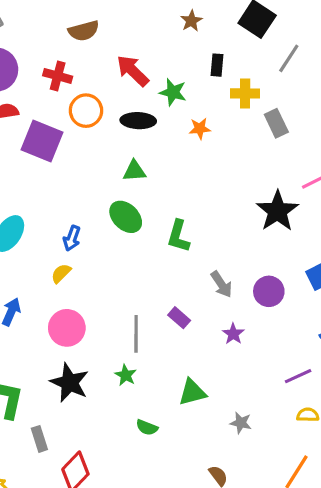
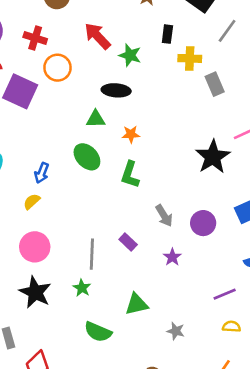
black ellipse: (138, 121) -> (116, 90), moved
orange star: (200, 129) -> (131, 134), moved
green semicircle: (147, 427) -> (98, 332), size x1.5

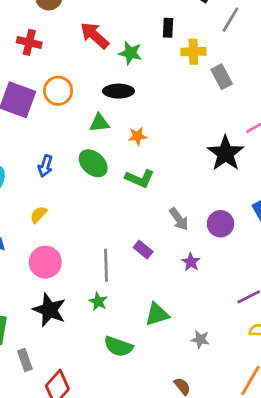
orange circle: (58, 68) -> (58, 91), moved
blue arrow: (42, 173) -> (45, 166), moved
green L-shape: (130, 175) -> (140, 178), turned -80

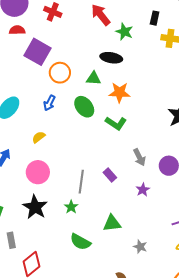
orange circle: (58, 91) -> (60, 73), moved
orange star: (137, 136) -> (119, 92), size x1.5

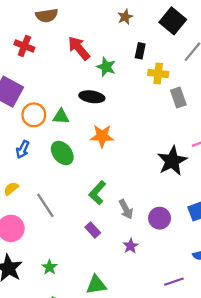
green triangle: (94, 78) -> (61, 117), moved
green L-shape: (116, 123) -> (97, 193), moved, turned 100
gray line: (81, 182) -> (45, 205), moved, turned -40

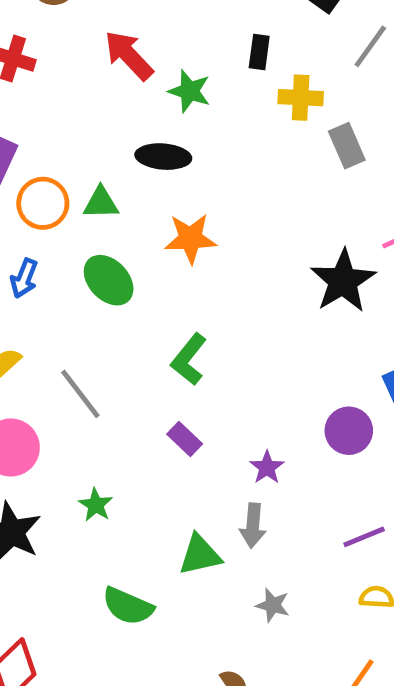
gray arrow: (126, 209) -> (253, 526), moved, turned 36
purple circle: (160, 218) -> (349, 431), moved
green star: (50, 267) -> (96, 505), moved

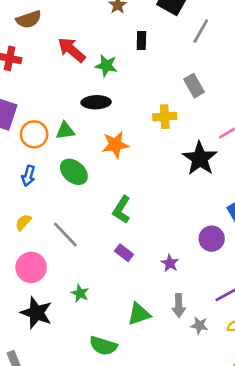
yellow cross: (301, 98) -> (165, 117), moved
gray arrow: (253, 526) -> (179, 305), moved
gray star: (273, 605) -> (199, 325), moved

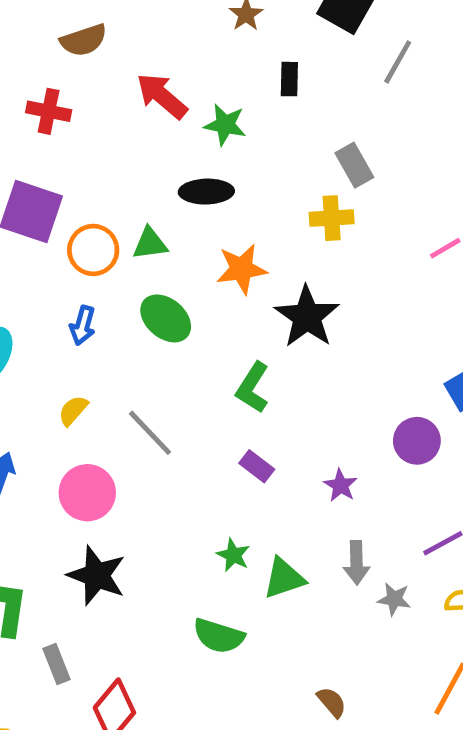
gray rectangle: (194, 86) -> (354, 165), moved
black star: (200, 159) -> (307, 317), moved
green star: (80, 293) -> (233, 555), moved

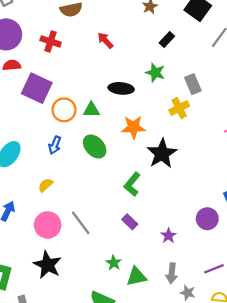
black rectangle: (289, 79) -> (167, 40), turned 35
red arrow: (162, 96) -> (105, 40), size x0.7
green star: (225, 125) -> (155, 73), moved
yellow cross: (332, 218) -> (179, 108), turned -30
gray line: (150, 433) -> (81, 223), moved

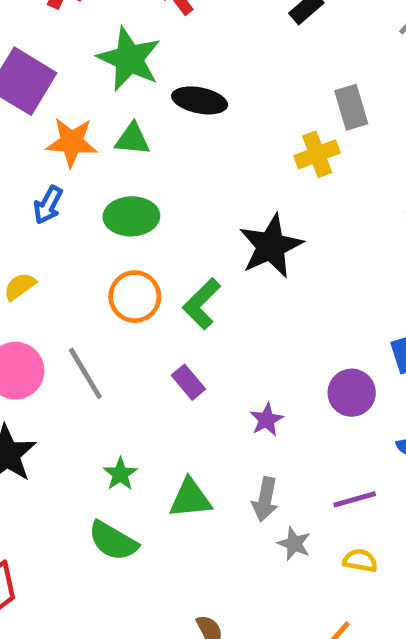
green star: (155, 73) -> (129, 59), moved, size x1.5
orange circle: (64, 110) -> (135, 297), moved
orange star: (133, 127) -> (72, 142), moved
green ellipse: (95, 146) -> (131, 216), turned -55
green star: (114, 263) -> (120, 474), moved

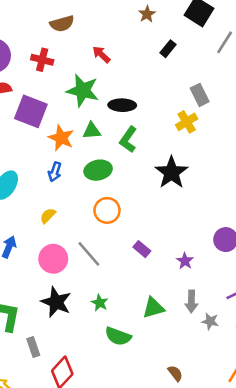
orange star: (72, 142) -> (61, 138), turned 30
green L-shape: (202, 304) -> (128, 139), moved
green star: (120, 474) -> (100, 303), moved

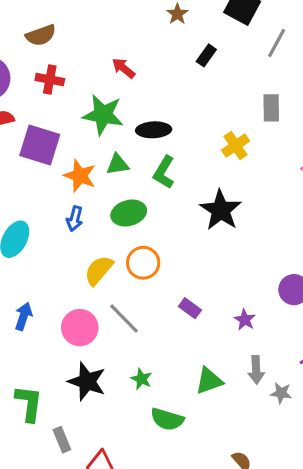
brown semicircle: (62, 24) -> (41, 35), moved
gray rectangle: (200, 95) -> (271, 108), moved, turned 30
yellow semicircle: (48, 216) -> (99, 270), moved, size x1.5

